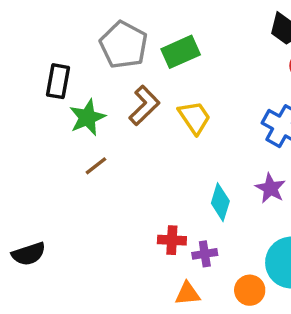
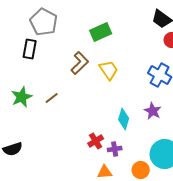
gray pentagon: (124, 45) -> (44, 22), moved
green star: (87, 117) -> (22, 97), moved
red cross: (172, 240) -> (96, 141), turned -35

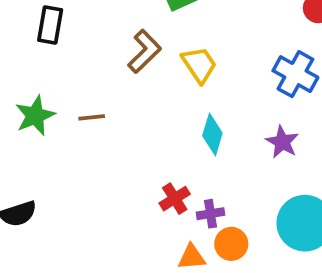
brown line: (52, 98) -> (92, 117), turned 32
cyan diamond: (124, 119) -> (212, 134), moved
orange circle: (141, 170) -> (231, 244), moved

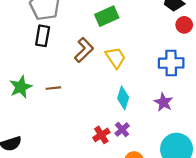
black rectangle: (50, 25) -> (43, 36), moved
blue cross: (295, 74) -> (171, 63), turned -30
purple cross: (211, 214) -> (122, 130), moved, turned -32

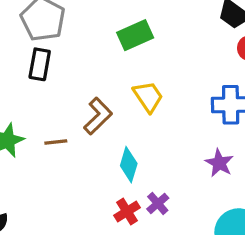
brown L-shape: (84, 50) -> (98, 116), moved
cyan diamond: (123, 98) -> (129, 165), moved

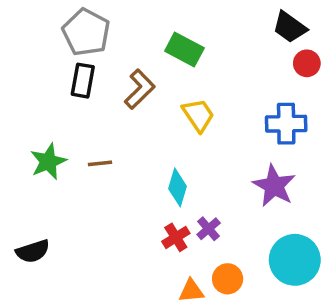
green rectangle: (135, 35) -> (184, 50), turned 52
brown L-shape: (98, 116) -> (140, 89), moved
purple star: (219, 163) -> (274, 186), size x1.4

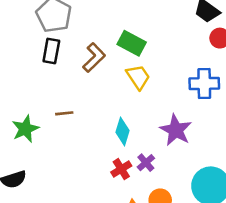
green rectangle: (184, 50) -> (132, 43), moved
green star: (48, 162) -> (25, 129), moved
purple star: (274, 186) -> (176, 130), moved

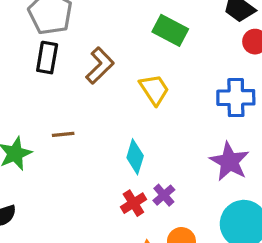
green rectangle: (132, 43) -> (170, 30), moved
purple star: (176, 130) -> (229, 162), moved

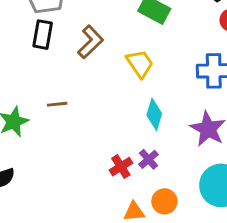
cyan diamond: (135, 157) -> (154, 114), moved

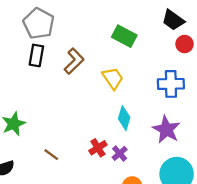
brown line: (57, 104) -> (51, 155), moved, turned 42
red cross: (121, 167) -> (98, 148), moved

